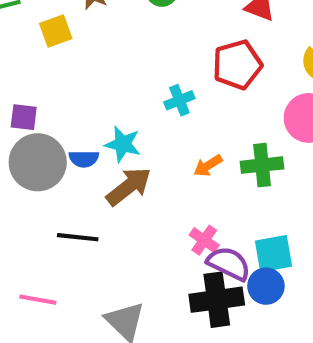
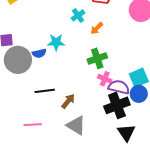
green cross: (262, 165) -> (97, 58), moved
orange arrow: (208, 166) -> (97, 28), moved
brown arrow: (129, 186) -> (68, 101), moved, size x0.7

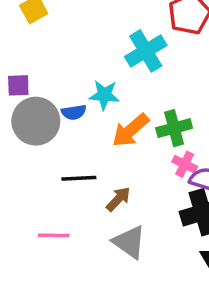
cyan cross: (78, 15) -> (146, 51), size x1.6
orange arrow: (97, 28) -> (131, 130), moved, size x1.6

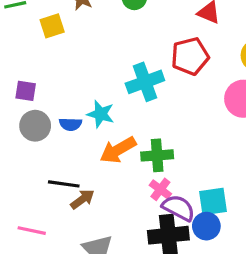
gray circle: (36, 121) -> (35, 126), size x0.7
brown arrow: (118, 199) -> (82, 199), moved

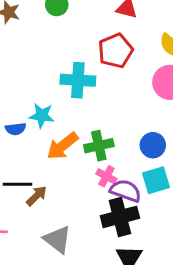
cyan cross: (145, 82) -> (78, 80), turned 32
blue circle: (206, 226) -> (153, 145), moved

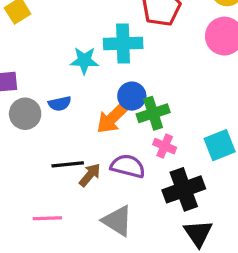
cyan star: (42, 116) -> (84, 61), moved
blue circle: (153, 145) -> (132, 96), moved
purple semicircle: (126, 191) -> (128, 166), moved

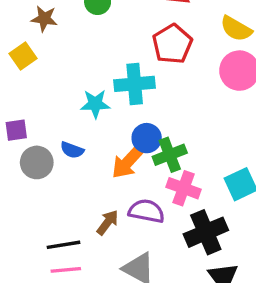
blue semicircle: (60, 104) -> (72, 150), turned 35
pink cross: (165, 146) -> (184, 188), size x1.4
black line: (68, 164) -> (64, 245), moved

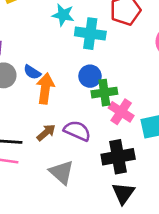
cyan star: (95, 104) -> (63, 15), moved
orange arrow: (128, 161) -> (45, 89), moved, turned 132
pink cross: (184, 188) -> (121, 112), moved

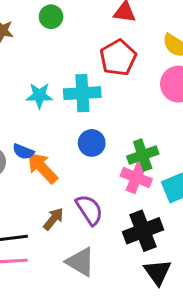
cyan star: (63, 15) -> (39, 95), moved
orange arrow: (45, 89) -> (42, 168), turned -40
green cross: (104, 93) -> (143, 155), moved
purple semicircle: (77, 131) -> (89, 210), turned 44

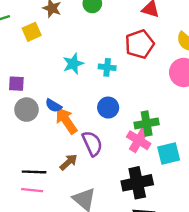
cyan cross: (82, 93) -> (107, 67), size x0.6
cyan star: (39, 95) -> (73, 64), turned -30
purple semicircle: (89, 210) -> (92, 144), moved

